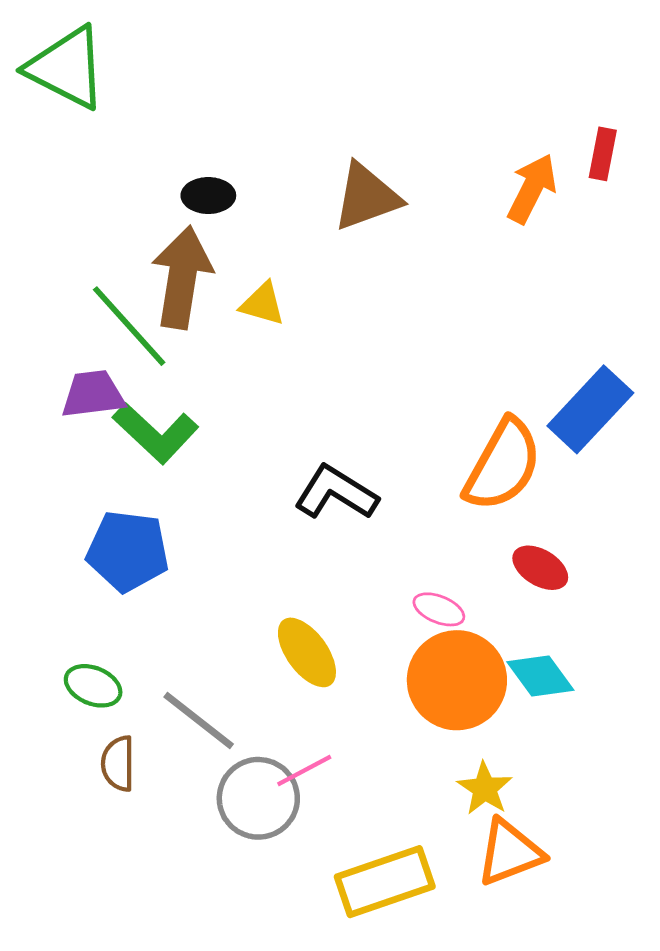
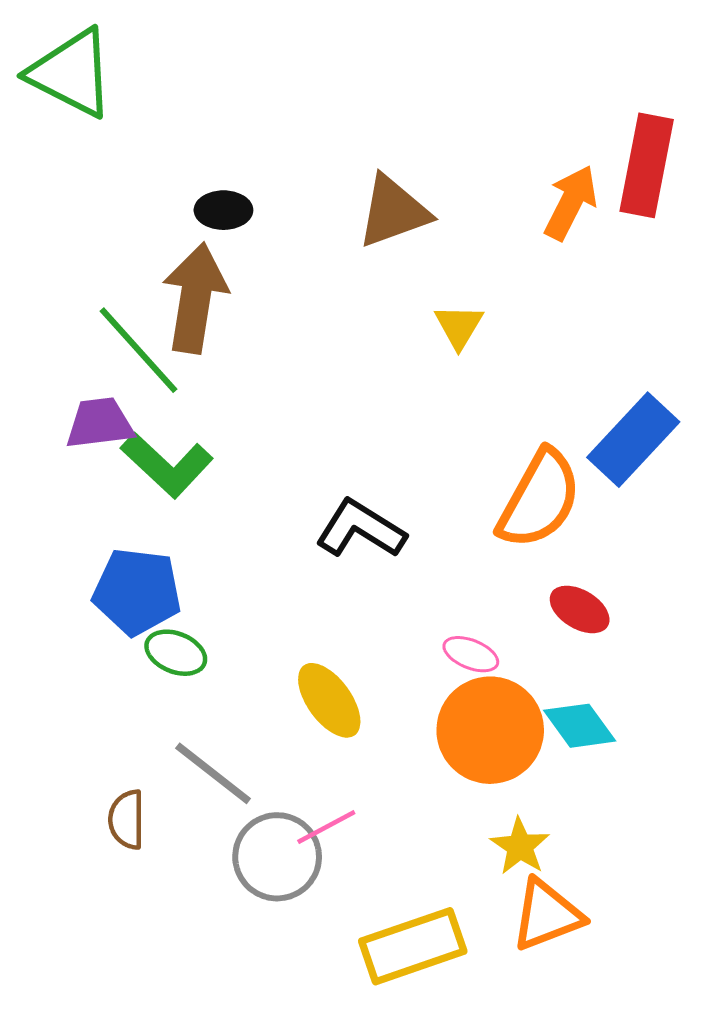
red rectangle: (603, 154) -> (647, 165), size x1.8
yellow triangle: (262, 304) -> (459, 326), moved, turned 45
green ellipse: (93, 686) -> (176, 653), moved

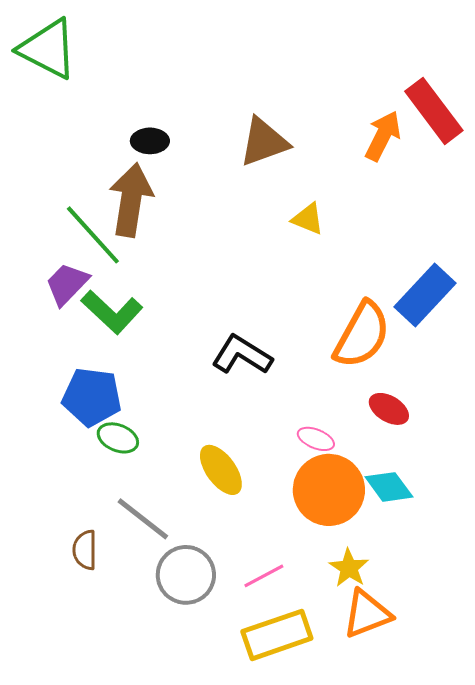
red rectangle: (647, 165) -> (434, 111), turned -48
yellow triangle: (459, 326) -> (308, 219), turned -39
purple trapezoid: (100, 423) -> (67, 284), turned -39
pink line: (326, 827) -> (264, 576), moved

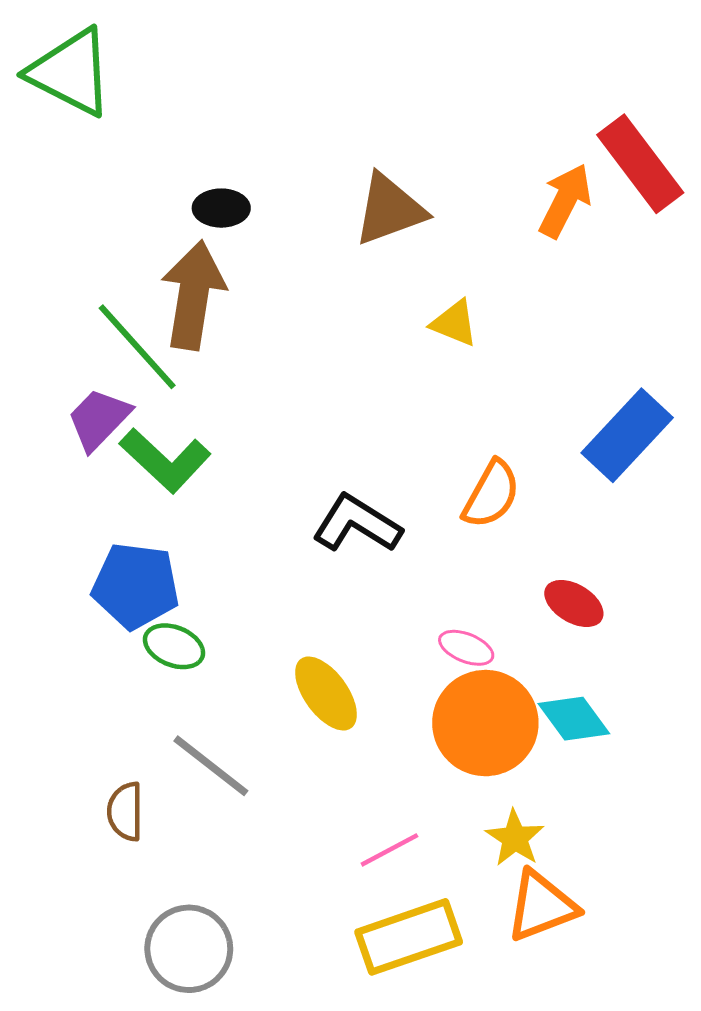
orange semicircle: (362, 335) -> (491, 494), moved, size x0.7
gray circle: (186, 575) -> (189, 949), moved

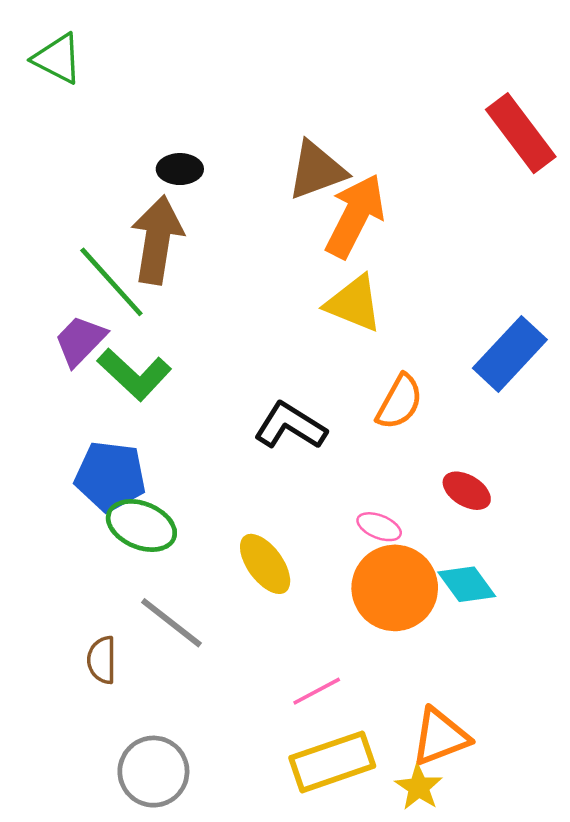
green triangle: (71, 72) -> (57, 59), size x0.7
orange arrow: (565, 201) -> (355, 216), moved, size x1.4
yellow triangle: (454, 323) -> (354, 303), moved, size x1.5
green ellipse: (174, 646) -> (141, 526), size x1.4
yellow star: (515, 838) -> (419, 787), moved

